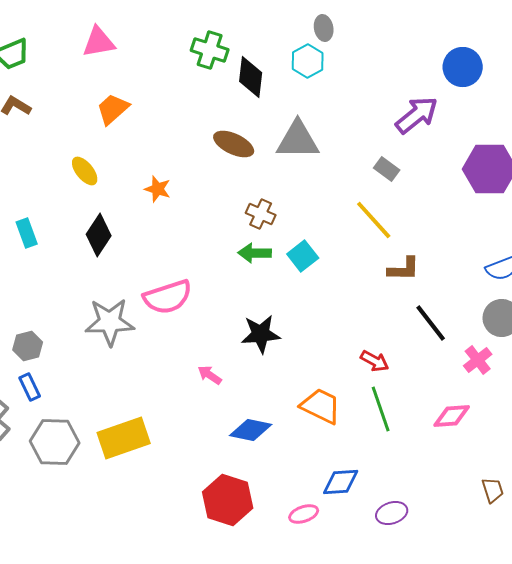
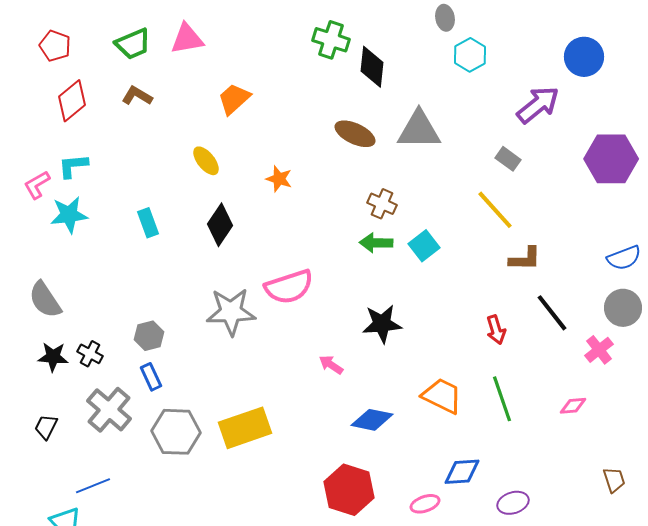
pink triangle: (99, 42) -> (187, 39), moved
cyan hexagon: (308, 61) -> (470, 55), moved
red arrow: (375, 361) -> (496, 330), moved, turned 44
pink diamond: (452, 416) -> (573, 406), size x0.7

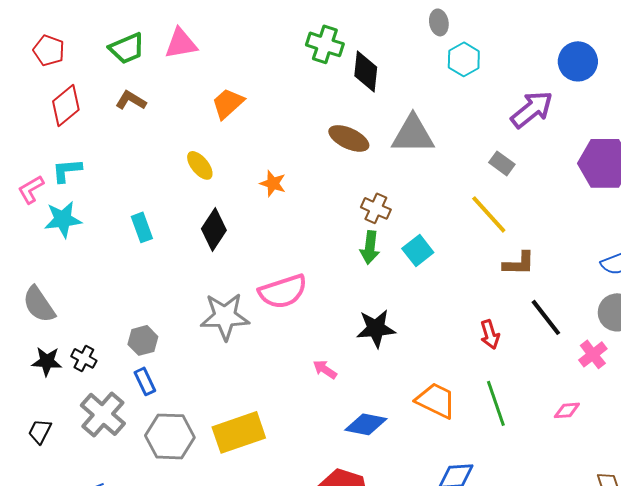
green arrow: (376, 243) -> (370, 247), turned -84

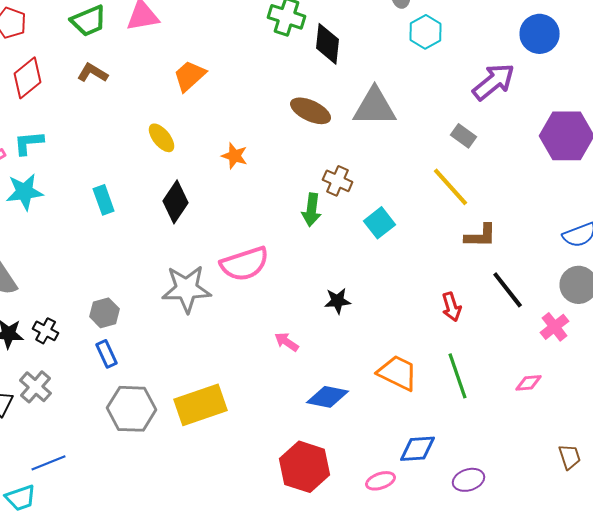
green arrow: (370, 247) -> (312, 210), moved
black star: (376, 328) -> (338, 301), size x0.7
gray cross: (103, 414) -> (36, 387), moved, size x0.7

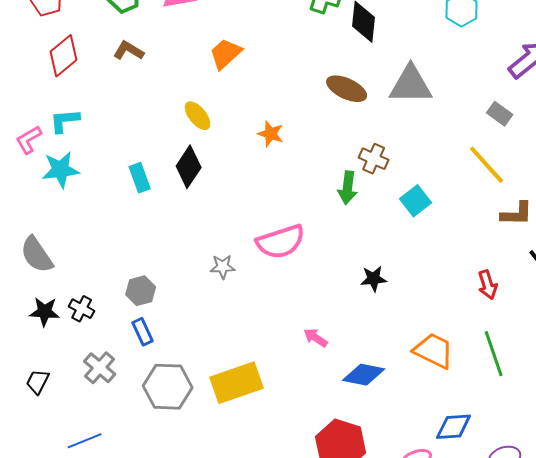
black diamond: (176, 202) -> (189, 167), moved
gray star: (187, 289) -> (223, 267), size x0.5
pink arrow: (287, 342) -> (316, 338), moved
gray cross: (36, 387) -> (100, 368), moved

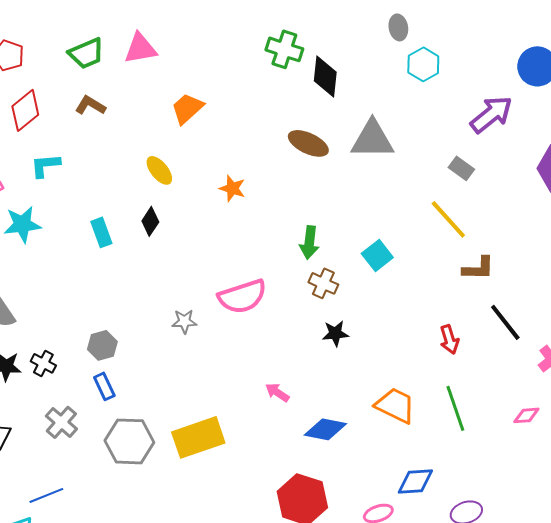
cyan L-shape: (65, 121) -> (45, 165), moved
brown cross: (374, 159) -> (323, 283), moved
black diamond: (189, 167) -> (150, 221), size x0.7

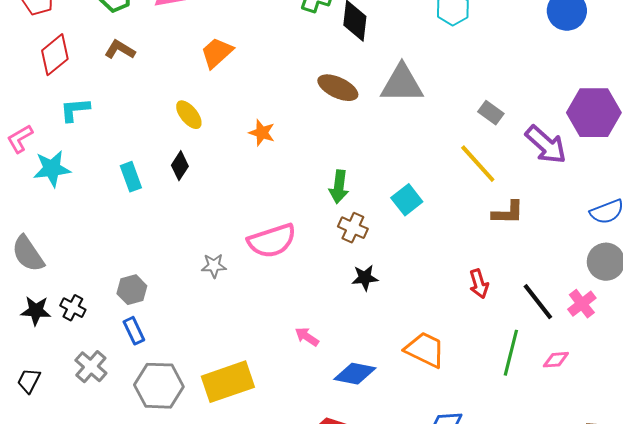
purple arrow: (491, 114) -> (546, 145), moved, turned 81
black line: (505, 322) -> (538, 302), moved
green line: (455, 408) -> (511, 353), moved, turned 33

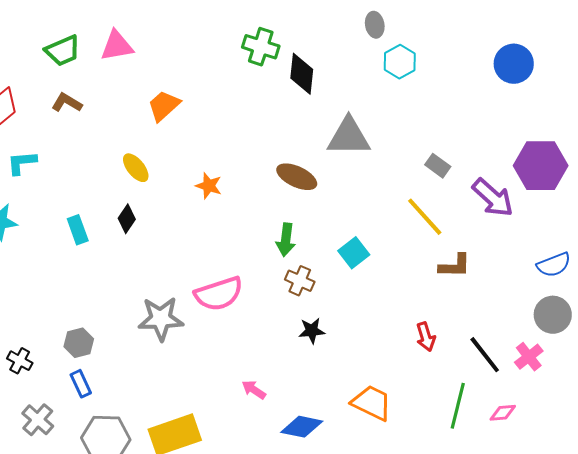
brown ellipse: (338, 88) -> (297, 177), moved
gray star: (214, 266) -> (161, 319), size x1.8

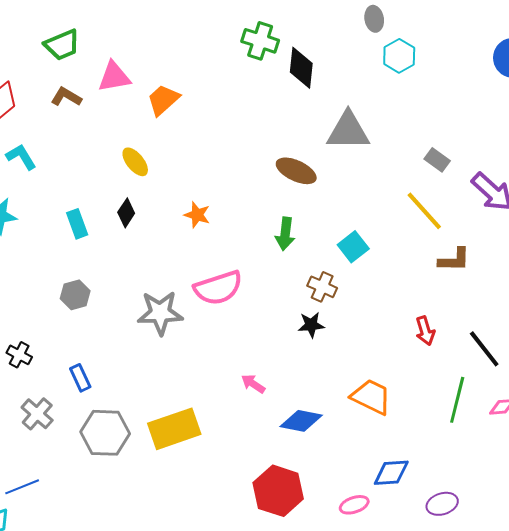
pink triangle: (117, 46) -> (114, 77), moved
cyan L-shape: (22, 163) -> (21, 157), turned 64
orange star: (209, 186) -> (197, 215), moved
brown cross: (300, 281) -> (322, 287), moved
gray hexagon: (79, 343) -> (75, 295), moved

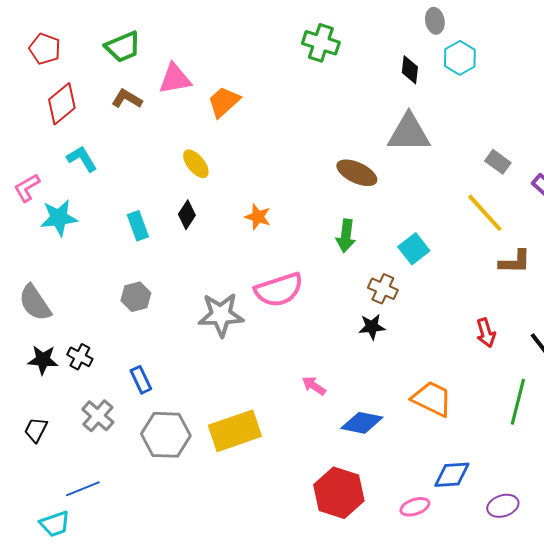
black diamond: (301, 68) -> (410, 70), moved, size x0.7

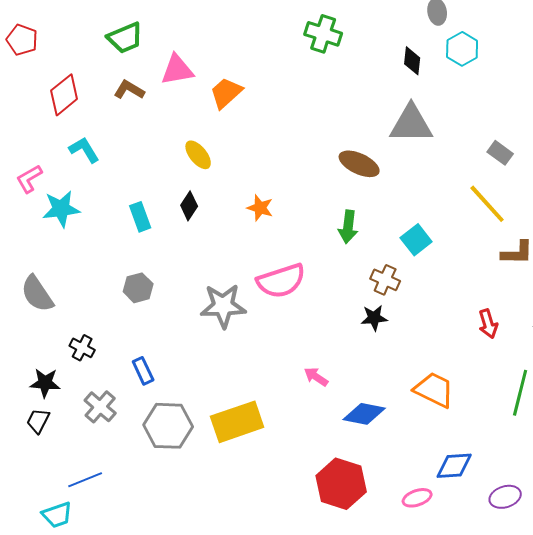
red pentagon: (45, 49) -> (22, 40), moved
black star: (43, 360) -> (45, 383), moved

